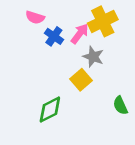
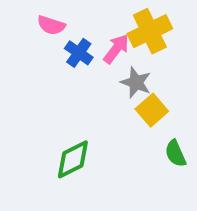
yellow square: (81, 80) -> (152, 110), moved

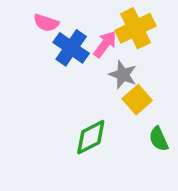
blue cross: (79, 53) -> (71, 48), size x1.4
green diamond: (73, 159) -> (91, 137), moved

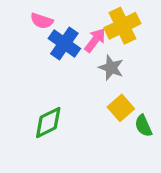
yellow square: (137, 100) -> (121, 108), moved
green diamond: (91, 137) -> (48, 122), moved

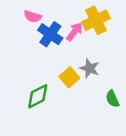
gray star: (111, 68) -> (90, 68), moved
yellow square: (121, 108) -> (69, 77), moved

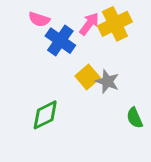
pink arrow: (74, 32) -> (89, 24), moved
yellow square: (69, 77) -> (88, 77), moved

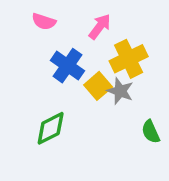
yellow cross: (115, 24) -> (129, 59), moved
blue cross: (60, 41) -> (68, 66), moved

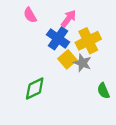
pink semicircle: (44, 22) -> (30, 15), turned 42
blue cross: (68, 66) -> (58, 38), moved

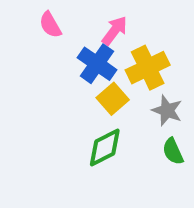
gray star: (82, 63) -> (167, 110), moved
green diamond: (35, 88) -> (105, 147), moved

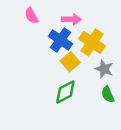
pink arrow: (115, 31) -> (71, 19), turned 54
yellow cross: (148, 68) -> (92, 42), turned -30

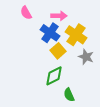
green semicircle: (108, 94) -> (69, 95), moved

